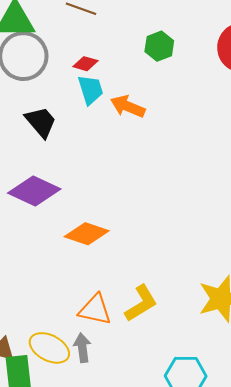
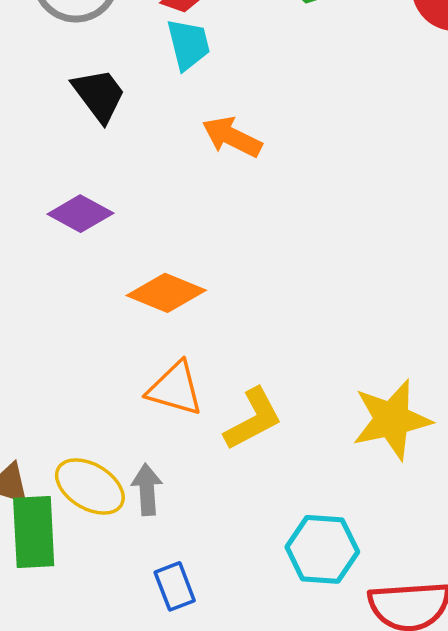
orange arrow: (128, 106) -> (232, 137), moved
purple diamond: (34, 191) -> (80, 214), size x0.7
orange triangle: (95, 310) -> (175, 389), moved

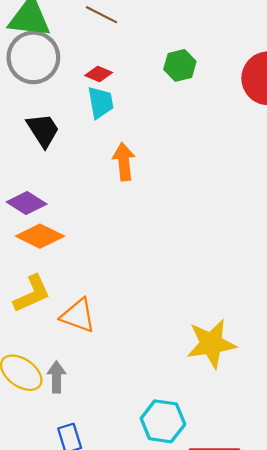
orange arrow: (232, 137) -> (124, 162), turned 54
orange diamond: (166, 293) -> (40, 236), moved
yellow L-shape: (253, 419) -> (32, 294), moved

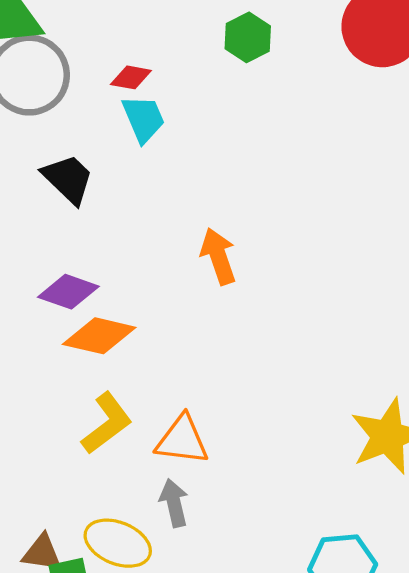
orange arrow: (124, 162) -> (218, 256), moved
gray arrow: (57, 377) -> (174, 503), moved

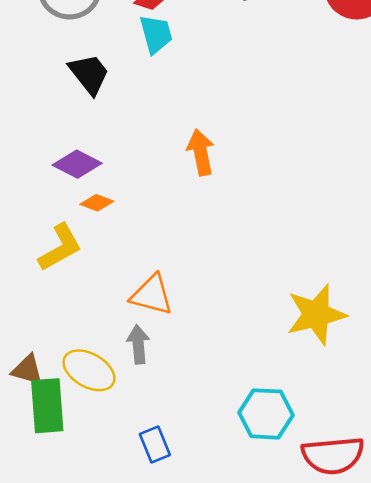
orange diamond: (99, 336) -> (97, 203), size x0.6
yellow L-shape: (107, 423) -> (60, 247), moved

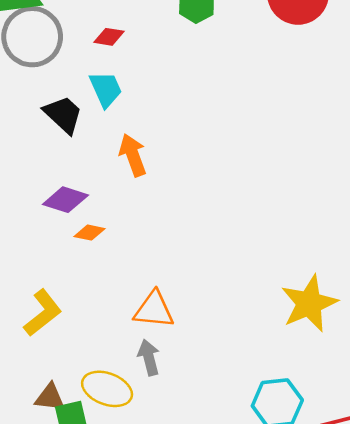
cyan trapezoid: (156, 34) -> (106, 89), moved
orange arrow: (201, 152) -> (133, 155), moved
yellow L-shape: (60, 247) -> (43, 313), moved

